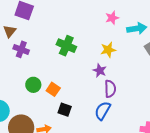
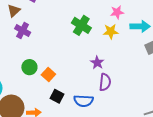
green cross: (66, 46) -> (81, 25), moved
yellow star: (108, 50) -> (111, 31), moved
blue semicircle: (103, 111) -> (84, 101), moved, turned -126

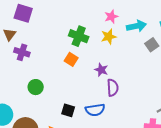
orange square: (48, 74) -> (71, 59), moved

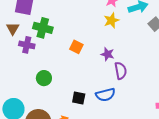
green cross: (79, 36) -> (43, 28), moved

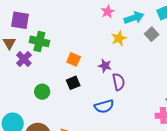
yellow star: (111, 20) -> (119, 38), moved
purple cross: (27, 45) -> (24, 59), turned 35
black square: (79, 98) -> (73, 83), moved, turned -32

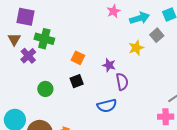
yellow star: (119, 38) -> (136, 48), moved

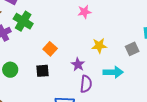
pink star: (114, 11) -> (84, 12), moved
cyan arrow: (140, 18) -> (113, 72), moved
yellow star: (136, 48) -> (99, 46), moved

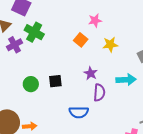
yellow star: (99, 46) -> (110, 44), moved
orange square: (50, 49) -> (81, 40), moved
green circle: (10, 70) -> (31, 84), moved

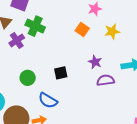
green circle: (31, 84) -> (28, 78), moved
purple semicircle: (99, 93) -> (106, 80), turned -96
blue semicircle: (79, 112) -> (48, 100), moved, turned 36

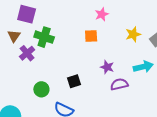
orange square: (82, 30) -> (91, 36), turned -32
yellow star: (112, 31) -> (133, 34), moved

